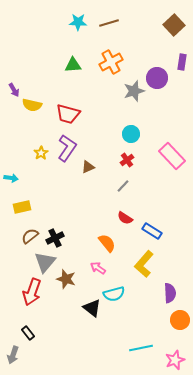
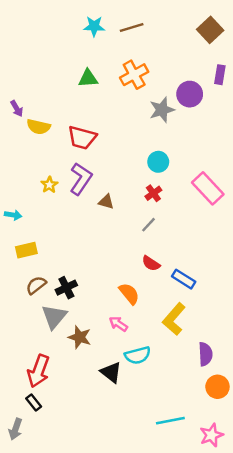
brown triangle: (88, 167) -> (106, 202), turned 40
red arrow: (32, 292) -> (38, 371), moved

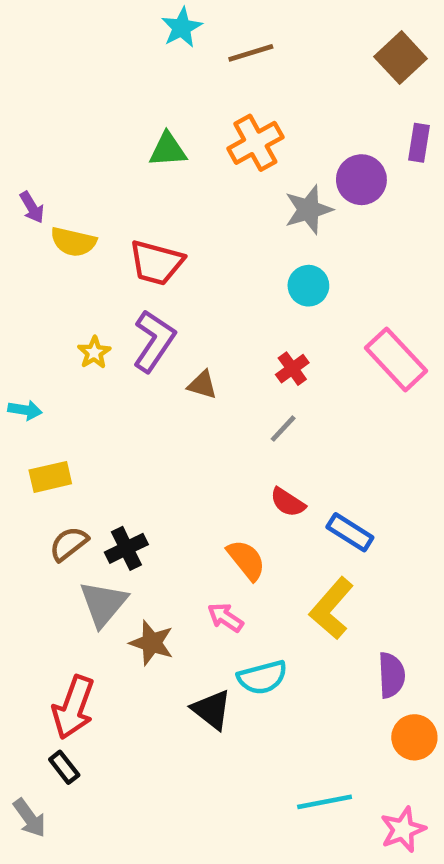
cyan star: (94, 26) -> (182, 28), moved, turned -30
cyan circle: (158, 162) -> (308, 286), moved
gray arrow: (16, 429) -> (30, 818), turned -55

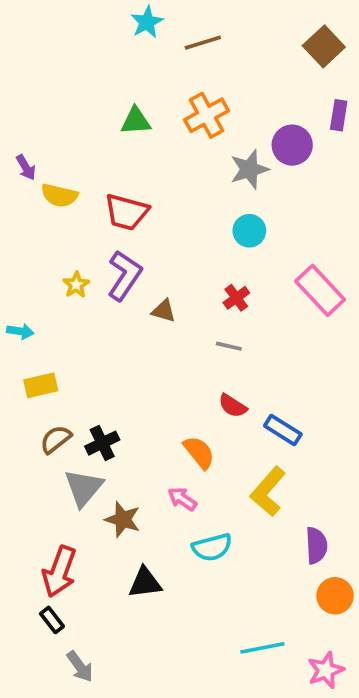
gray line: (283, 429) -> (229, 346), turned 60
black triangle: (212, 710) -> (145, 583), moved, turned -45
gray arrow: (30, 818) -> (80, 667), moved

